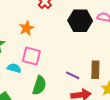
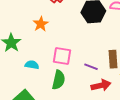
pink square: (31, 56) -> (62, 56), moved

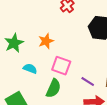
orange star: (41, 24) -> (46, 41), moved

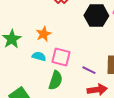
cyan semicircle: (30, 69) -> (39, 56), moved

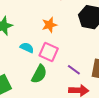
orange star: (44, 34) -> (49, 25), moved

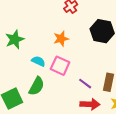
green semicircle: (39, 74) -> (37, 86), moved

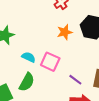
orange star: (61, 39) -> (65, 32), moved

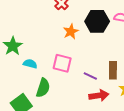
cyan semicircle: (29, 57) -> (30, 64), moved

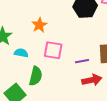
orange star: (71, 31) -> (39, 25), moved
purple line: (90, 76) -> (82, 61), turned -32

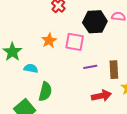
pink square: (53, 50) -> (75, 42), moved
purple line: (82, 61) -> (90, 67), moved

